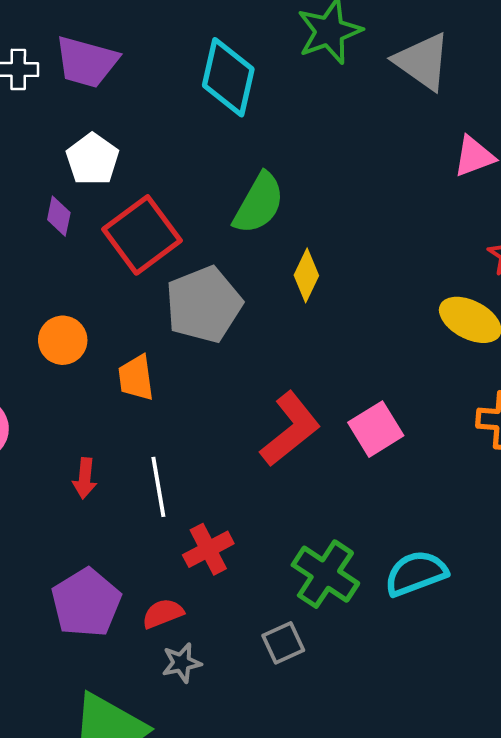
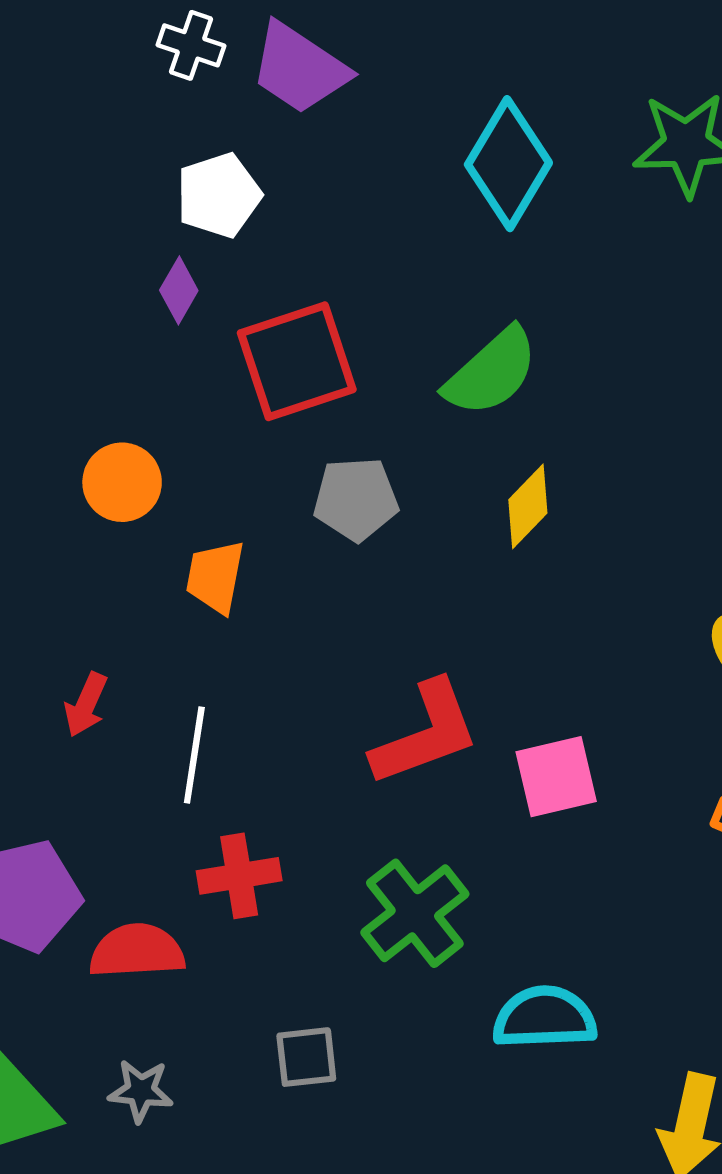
white pentagon: (92, 159) -> (219, 195), moved
gray pentagon: (204, 305) -> (356, 499), size x0.7
green cross: (325, 574) -> (415, 913), moved
red semicircle: (163, 613) -> (137, 951), size x1.4
gray star: (182, 663) -> (141, 1091), moved

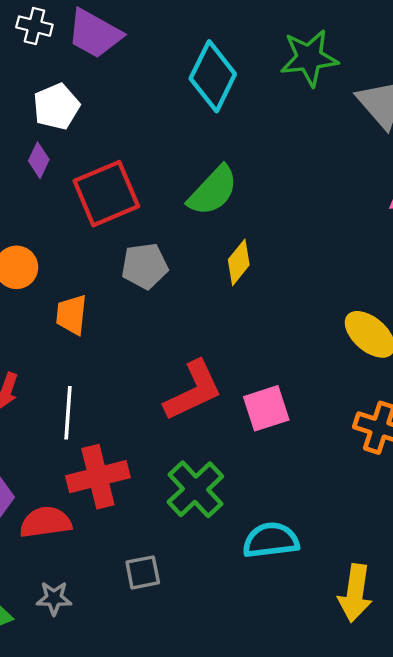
red cross: (239, 876) -> (98, 477), size x1.4

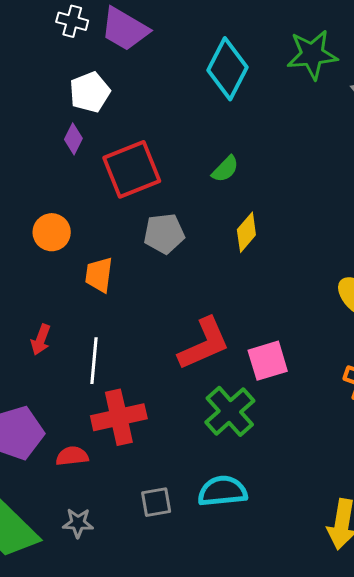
green semicircle: (213, 191) -> (225, 169), size x0.6
green cross: (195, 489) -> (230, 411), moved
red semicircle: (46, 522) -> (72, 456), size x0.7
cyan semicircle: (271, 540) -> (222, 491), moved

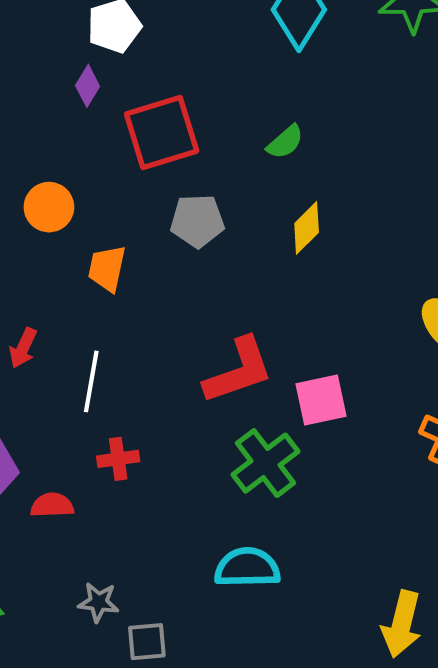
red cross: (119, 417) -> (118, 459), size x0.6
gray square: (156, 502) -> (147, 642), moved
gray star: (78, 523) -> (98, 602), moved

